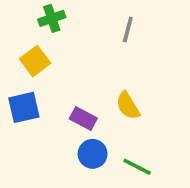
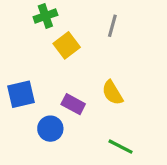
yellow square: (35, 61) -> (67, 45), moved
blue circle: (93, 154) -> (50, 129), moved

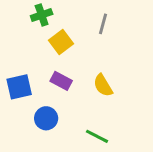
purple rectangle: (73, 104) -> (61, 81), moved
green line: (121, 147) -> (97, 136), moved

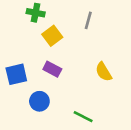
green cross: (42, 15) -> (36, 13), turned 30
yellow semicircle: (103, 85) -> (104, 72), moved

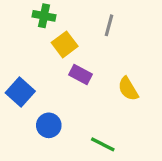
purple rectangle: (52, 69) -> (81, 75), moved
blue square: (16, 74) -> (20, 92), turned -35

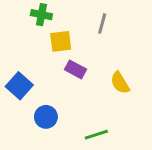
yellow square: (65, 44) -> (61, 41), turned 30
green line: (103, 144) -> (96, 135), turned -45

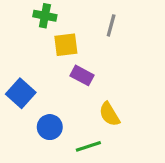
yellow semicircle: (120, 83) -> (109, 114), moved
green line: (96, 135) -> (88, 146), moved

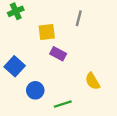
green cross: (45, 16) -> (16, 11), moved, turned -35
yellow semicircle: (109, 114) -> (92, 81), moved

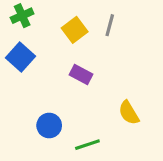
yellow square: (47, 32) -> (75, 30), moved, turned -30
blue square: (15, 66) -> (20, 57), moved

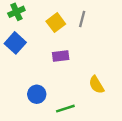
purple rectangle: (81, 75) -> (61, 56), turned -35

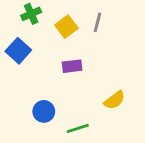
green cross: (16, 12) -> (31, 14), moved
yellow semicircle: (96, 85) -> (114, 100), turned -96

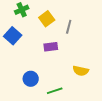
gray line: (98, 22) -> (69, 27), moved
yellow semicircle: (114, 100) -> (81, 71), turned 49

